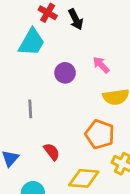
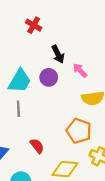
black arrow: (76, 19) -> (58, 54), moved
cyan trapezoid: (32, 42) -> (20, 81), moved

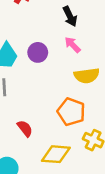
black arrow: (58, 54) -> (70, 16), moved

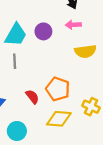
pink arrow: (73, 45) -> (73, 25), turned -48
orange pentagon: (71, 112) -> (58, 89), moved

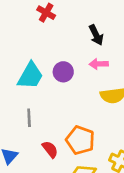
gray line: (15, 61) -> (29, 118), moved

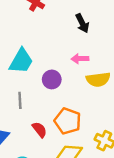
pink arrow: (99, 64) -> (80, 59), moved
purple circle: (63, 72) -> (52, 79), moved

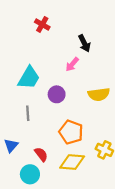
pink arrow: (80, 59) -> (72, 64), moved, turned -48
red semicircle: (40, 130) -> (41, 154), moved

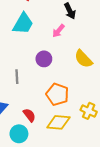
cyan trapezoid: (29, 78) -> (23, 24), moved
yellow semicircle: (99, 94) -> (83, 59), turned 54

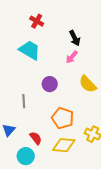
cyan trapezoid: (23, 24) -> (30, 50), turned -90
pink arrow: (58, 31) -> (72, 57), moved

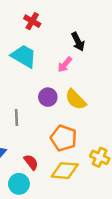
pink arrow: (72, 57) -> (65, 65), moved
yellow semicircle: (88, 84) -> (76, 99), moved

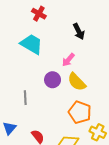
pink arrow: (65, 65) -> (68, 60), moved
orange pentagon: (64, 138) -> (80, 112), moved

